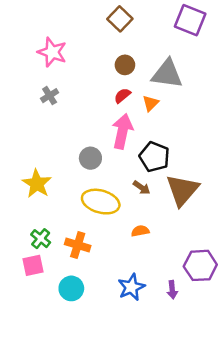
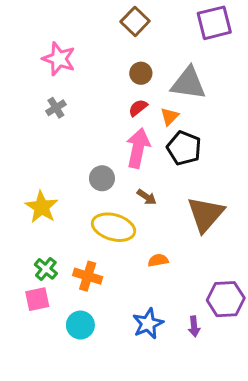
purple square: (190, 20) -> (214, 23), turned -36
black pentagon: (154, 157) -> (184, 148), moved
brown arrow: (142, 188) -> (147, 197), moved

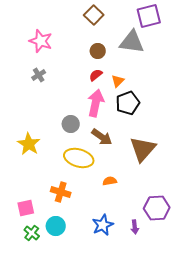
gray triangle: (188, 83) -> (132, 42), moved
black pentagon: (184, 148) -> (128, 103), turned 30
brown arrow: (147, 197) -> (102, 137), size x1.5
green cross: (46, 269) -> (32, 233), moved

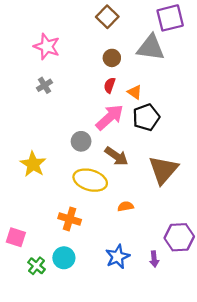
red semicircle: (96, 75) -> (110, 85), turned -32
orange triangle: (118, 81) -> (135, 92), turned -40
pink arrow: (96, 103) -> (110, 117), turned 36
pink square: (26, 208) -> (16, 237), moved, turned 30

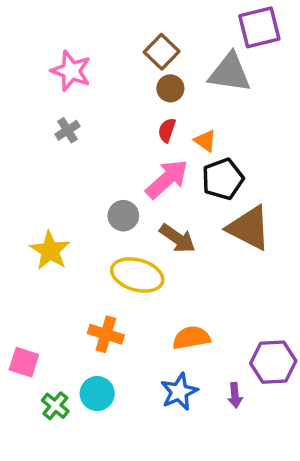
brown square: (107, 17) -> (162, 52), moved
brown triangle: (163, 170) -> (249, 228), moved, turned -44
orange semicircle: (126, 206) -> (191, 338), moved, size x1.5

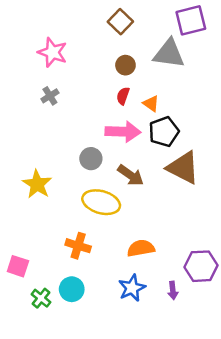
brown square: (162, 52) -> (120, 22), moved
pink arrow: (167, 179) -> (123, 132), turned 44

